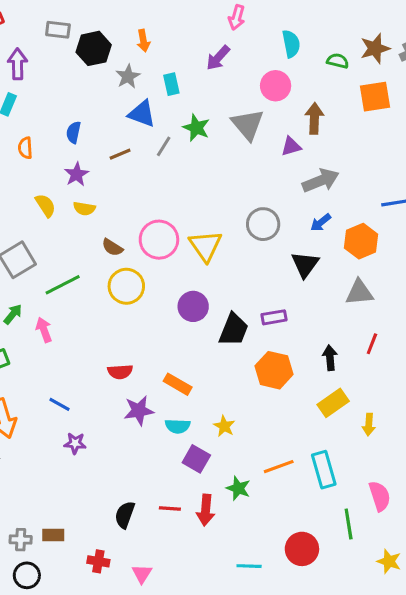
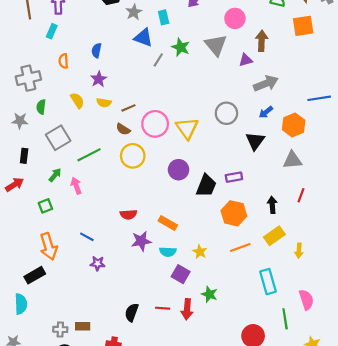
brown line: (120, 154) -> (128, 108), moved
orange line: (279, 467) -> (240, 247), moved

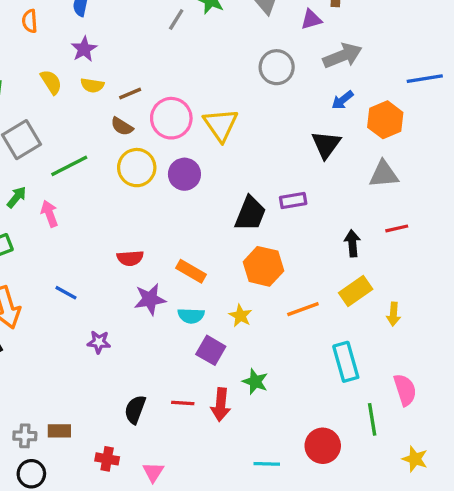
gray circle: (226, 113) -> (277, 67), moved
purple circle: (179, 170) -> (184, 174), moved
red line: (301, 195) -> (397, 228), turned 56
orange hexagon: (234, 213) -> (263, 266), moved
purple star: (98, 263) -> (99, 342), moved

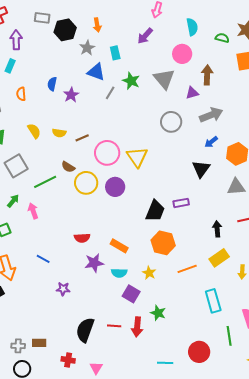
purple star: (84, 49) -> (71, 95), moved
brown semicircle: (122, 126) -> (68, 167), moved
black semicircle: (135, 410) -> (85, 330), size x1.4

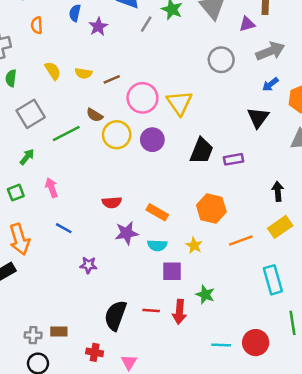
pink arrow: (33, 211) -> (52, 188), moved
black trapezoid: (155, 211) -> (202, 151), moved
purple square: (131, 294) -> (172, 271), turned -30
cyan line: (165, 363) -> (221, 345), moved

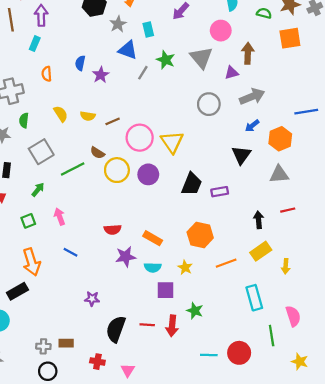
purple star: (88, 265) -> (92, 299), moved

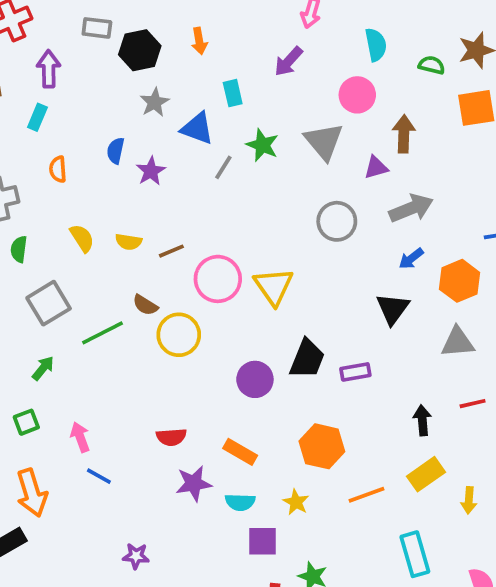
gray star: (118, 24) -> (155, 102), moved
purple circle: (148, 174) -> (255, 379), moved
pink arrow: (60, 217) -> (80, 437), moved

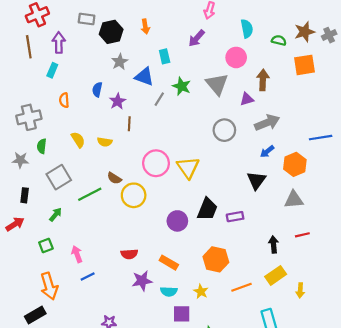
brown line: (171, 251) -> (129, 124), moved, turned -64
blue line: (99, 476) -> (88, 277), turned -56

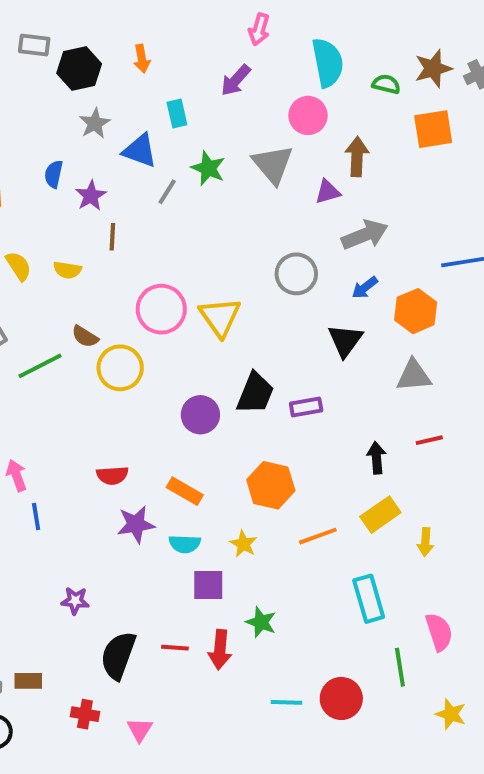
cyan semicircle: (247, 29) -> (328, 63), size x1.4
gray circle: (224, 130) -> (296, 274), moved
blue line: (88, 277) -> (36, 517), turned -72

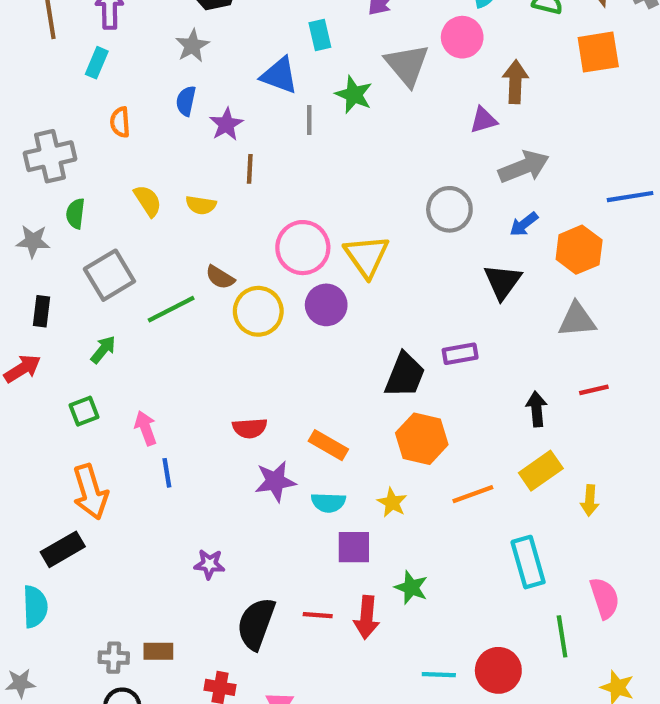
gray star: (95, 123) -> (192, 46), moved
gray triangle: (273, 164) -> (407, 65), moved
gray line: (167, 192) -> (309, 120), turned -32
black trapezoid: (255, 393) -> (405, 375), moved
purple circle: (200, 415) -> (326, 305), moved

